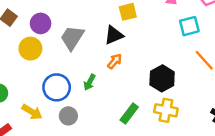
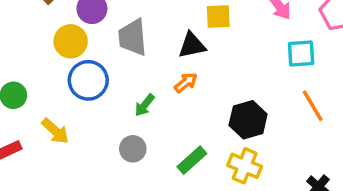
gray trapezoid: (72, 38) -> (133, 37), turned -48
blue circle: (57, 87) -> (88, 80), moved
gray circle: (68, 116) -> (133, 149), moved

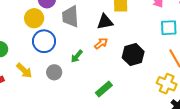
black hexagon: (248, 120) -> (133, 55), moved
gray circle: (133, 149) -> (54, 72), moved
yellow cross: (245, 166) -> (167, 84), moved

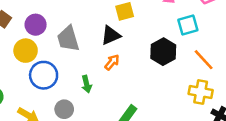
black hexagon: (133, 55) -> (163, 52), moved
green arrow: (77, 56) -> (87, 84), turned -40

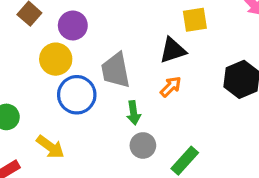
gray trapezoid: (68, 39) -> (116, 70), moved
gray circle: (64, 109) -> (143, 145), moved

